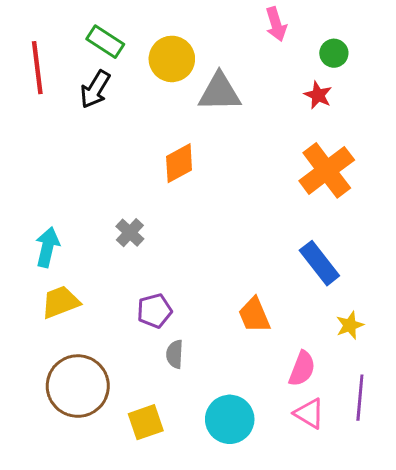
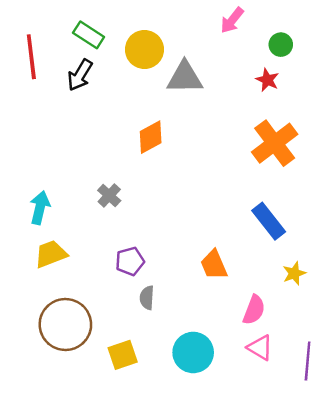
pink arrow: (276, 24) -> (232, 20), turned 56
purple line: (360, 398) -> (308, 361), moved

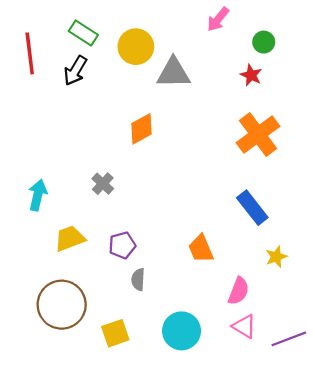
yellow trapezoid: (51, 254) -> (70, 238), moved
purple line: (308, 361) -> (289, 339), turned 64

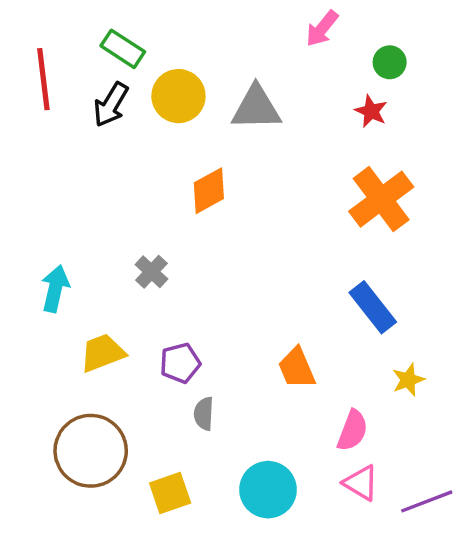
yellow circle: (136, 47) -> (178, 96), moved

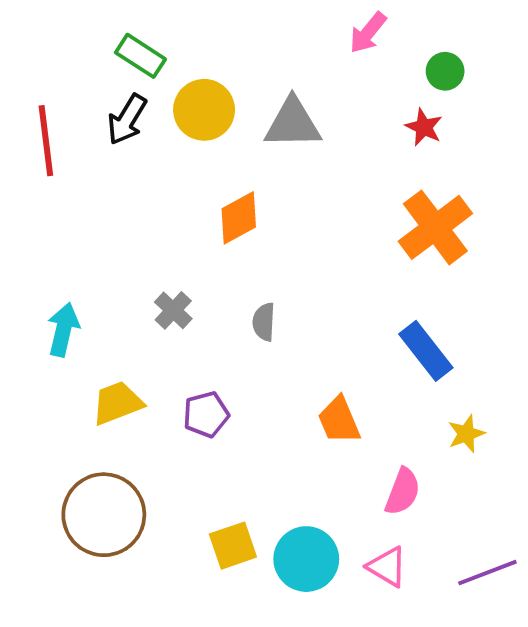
red line: (43, 79) -> (46, 141), moved
gray semicircle: (204, 414) -> (264, 322), moved
pink triangle: (361, 483) -> (387, 567), moved
yellow square: (170, 493) -> (233, 546), moved

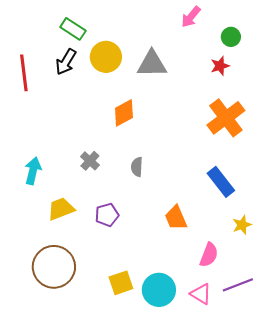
red star: (424, 127) -> (220, 66), turned 30
purple line: (487, 573) -> (238, 285), moved

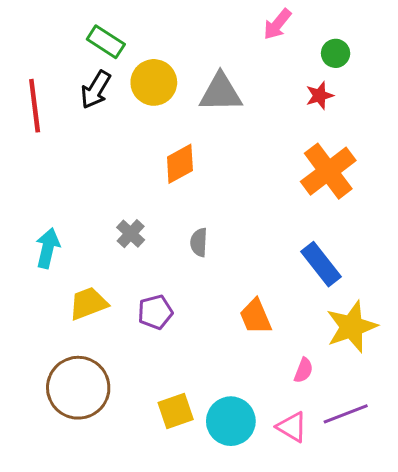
yellow star: (242, 225) -> (352, 327), size x1.8
pink semicircle: (209, 255) -> (304, 370), size x0.7

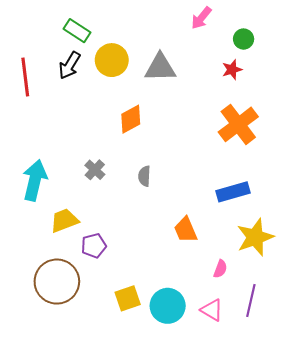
cyan arrow: (48, 248) -> (35, 180), size x1.4
blue rectangle: (321, 264) -> (233, 192), turned -68
purple pentagon: (155, 312) -> (94, 246), moved
purple line: (346, 414) -> (251, 301), turned -56

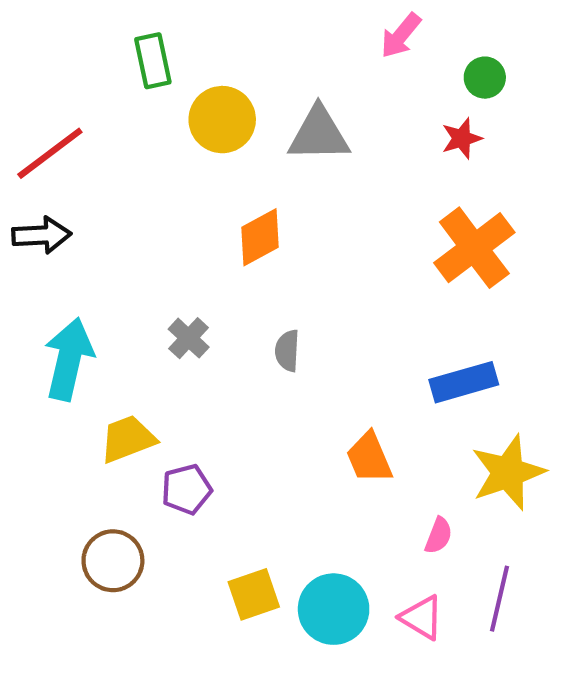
green rectangle: (77, 31) -> (153, 61), turned 45
black arrow: (70, 65) -> (42, 235), moved, turned -124
red line: (25, 77) -> (50, 153), turned 60
brown circle: (57, 282) -> (113, 561), size x0.7

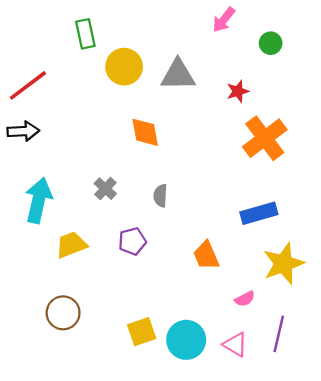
red star: (462, 138) -> (238, 91), moved
orange diamond: (260, 237) -> (145, 132), turned -72
purple pentagon: (186, 489) -> (132, 241), moved
pink semicircle: (439, 536) -> (245, 299), turned 42

